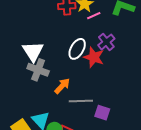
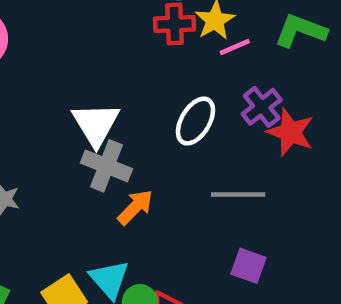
red star: (94, 57) -> (290, 132), moved
orange arrow: (62, 86) -> (135, 207), moved
gray line: (81, 101) -> (238, 194), moved

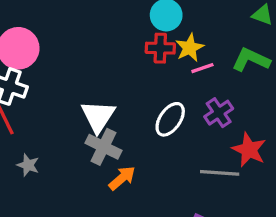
red star: (290, 132) -> (249, 150), moved
gray line: (238, 194) -> (220, 173), moved

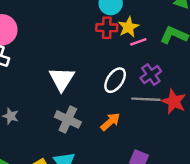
gray cross: (103, 147) -> (68, 119), moved
gray line: (220, 173) -> (146, 99), moved
orange arrow: (122, 178) -> (110, 122), moved

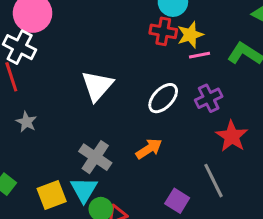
gray line: (146, 99) -> (214, 181), moved, turned 52
gray cross: (68, 119) -> (95, 157), moved

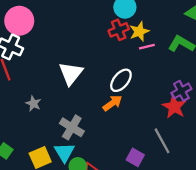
red cross: (163, 31) -> (119, 30), turned -30
purple cross: (209, 98) -> (181, 91), moved
gray star: (26, 122) -> (33, 104), moved
orange arrow: (149, 149) -> (112, 103), moved

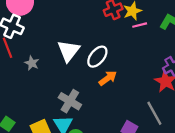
white ellipse: (121, 80) -> (97, 57), moved
gray star: (33, 104) -> (32, 63), moved

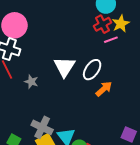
pink line: (140, 25) -> (111, 40), moved
gray cross: (70, 101) -> (42, 127), moved

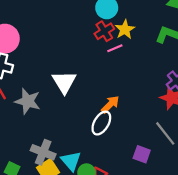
white ellipse: (92, 70) -> (101, 123), moved
gray star: (31, 82) -> (28, 101), size x1.6

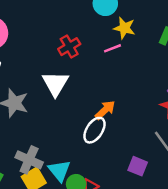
yellow star: (125, 29) -> (124, 28), turned -30
red cross: (104, 31) -> (69, 47), moved

